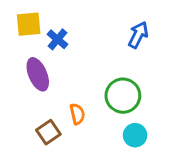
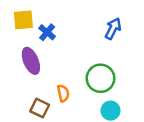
brown square: (48, 132) -> (40, 108), turned -30

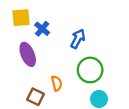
blue arrow: (113, 29) -> (78, 39), moved

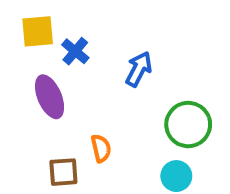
green circle: (90, 70) -> (188, 125), moved
brown square: (35, 97) -> (63, 172), turned -30

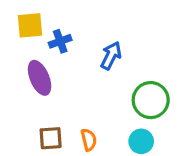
blue cross: (75, 51) -> (60, 41), turned 30
orange semicircle: (101, 148) -> (89, 140), moved

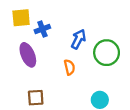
green circle: (151, 100) -> (107, 53), moved
orange semicircle: (89, 140) -> (69, 67), moved

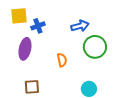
blue arrow: (78, 39) -> (80, 26), moved, turned 48
purple ellipse: (28, 55) -> (25, 49), turned 35

